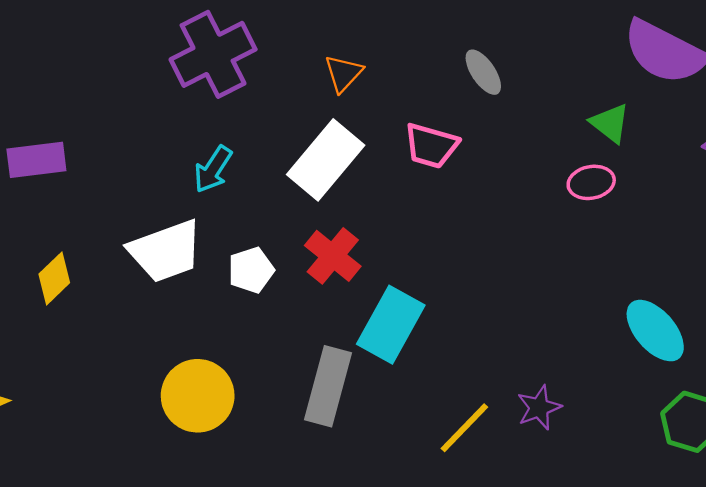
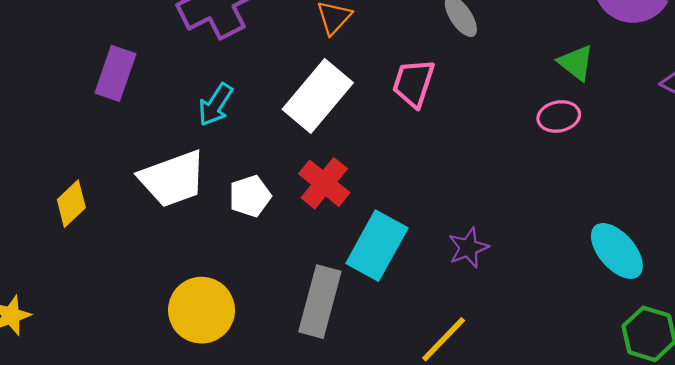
pink trapezoid: (431, 146) -> (413, 83), turned 92
purple rectangle: (36, 160) -> (115, 73), moved, turned -64
purple star: (539, 408) -> (468, 248), moved

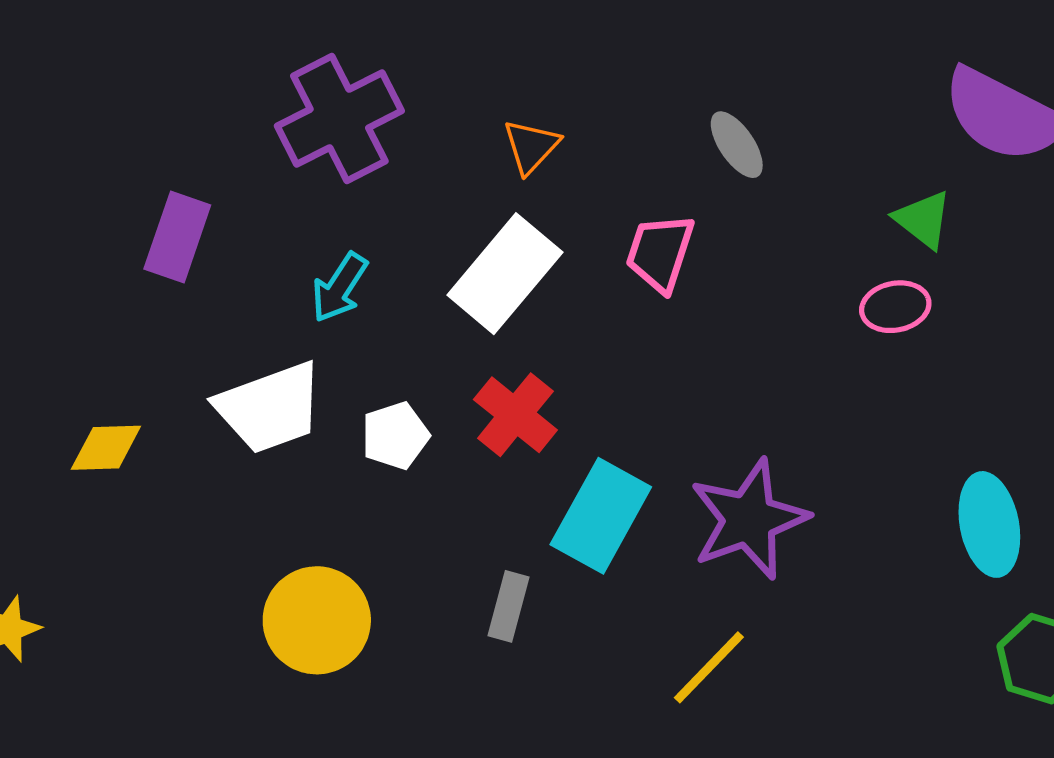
yellow diamond: (71, 204) -> (106, 448), turned 42
purple star: (468, 248) -> (749, 519), size x1.8
cyan ellipse: (617, 251) -> (989, 524), turned 30
gray rectangle: (320, 302) -> (508, 606), size x0.6

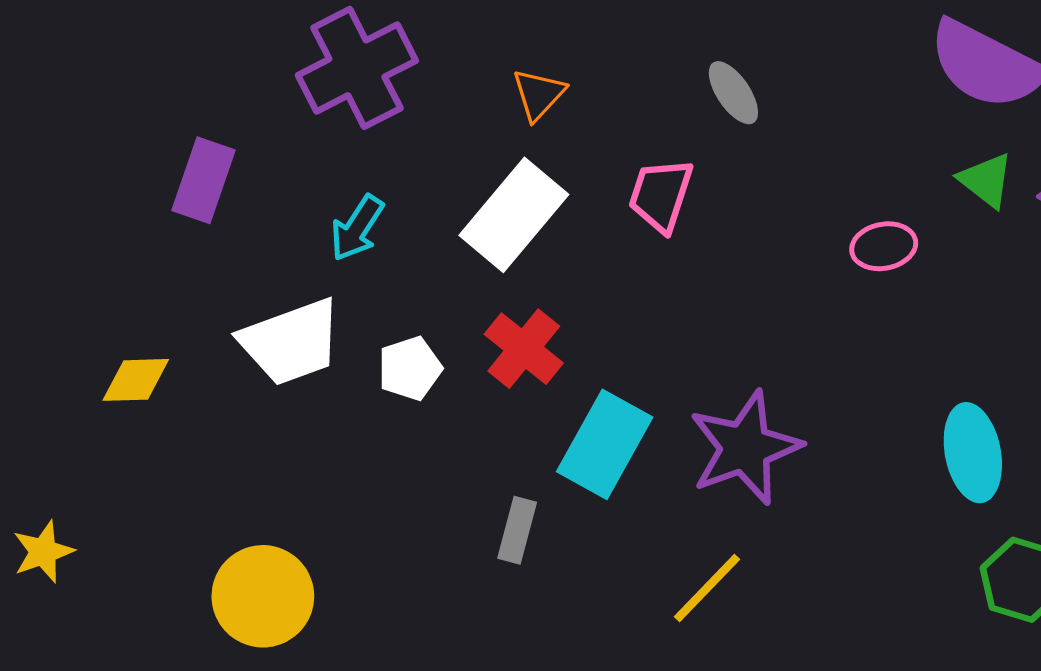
green triangle: (923, 220) -> (986, 180), moved
yellow circle: (317, 620) -> (263, 596), moved

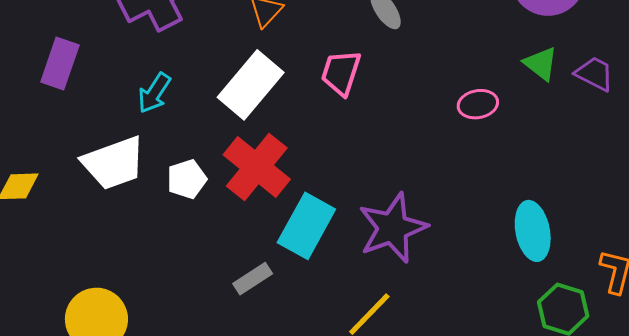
red cross: (524, 349) -> (257, 167), size x1.4
gray rectangle: (517, 530) -> (253, 279), turned 42

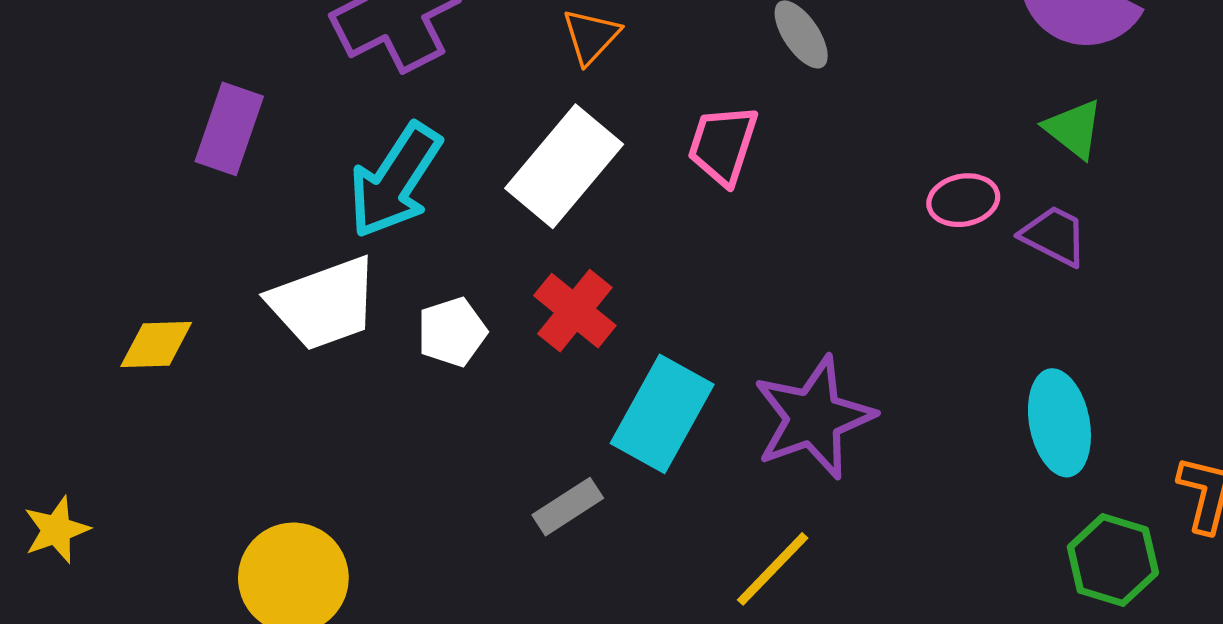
purple trapezoid: (595, 74) -> (1054, 236), moved
cyan arrow: (154, 93) -> (395, 181), size x1.6
red cross: (257, 167) -> (575, 311), size x0.7

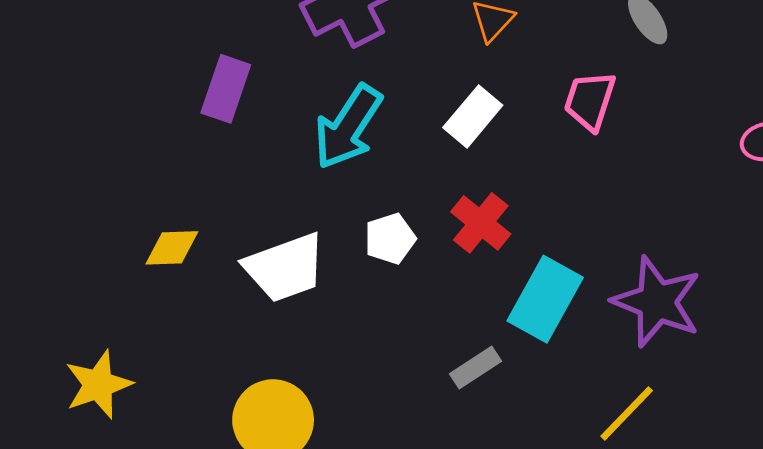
white rectangle: (564, 166) -> (473, 116), size x0.7
white trapezoid: (324, 303) -> (285, 268), moved
purple star: (814, 417) -> (657, 302), turned -30
yellow star: (56, 530) -> (98, 385), size x1.4

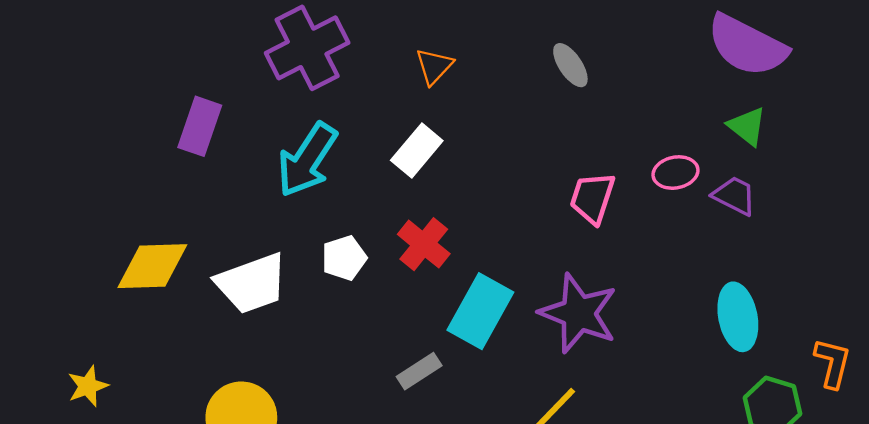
pink trapezoid: (590, 101) -> (592, 198), moved
yellow diamond: (172, 248) -> (152, 266), size x1.5
yellow star: (98, 385) -> (88, 386), size x0.7

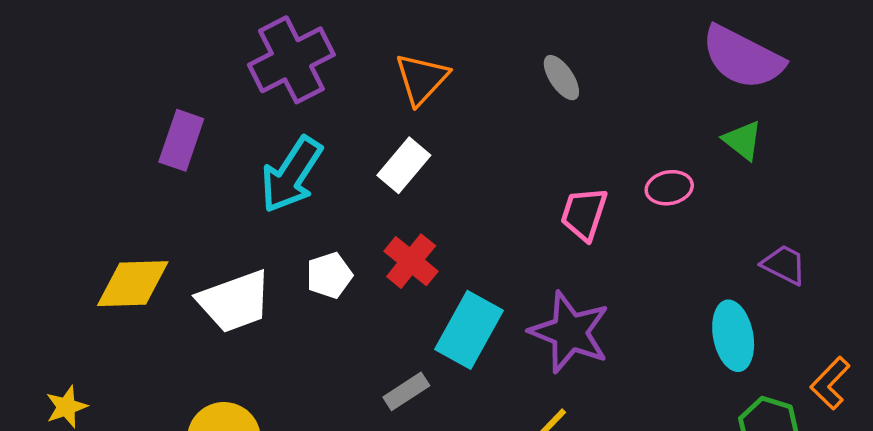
orange triangle: (434, 66) -> (422, 79), size x1.4
purple trapezoid: (734, 196) -> (784, 265), moved
orange L-shape: (833, 363) -> (830, 383), turned -150

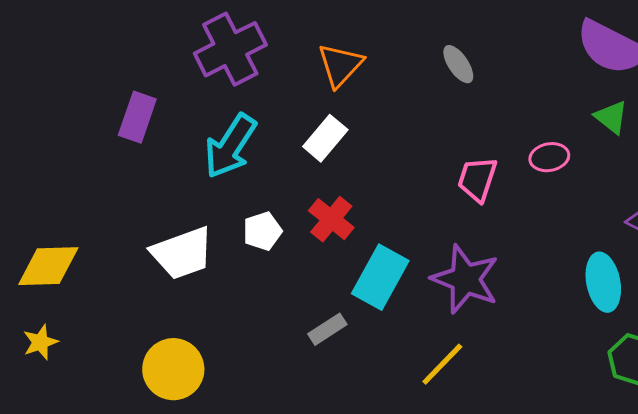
yellow diamond: (133, 284) -> (48, 266), moved

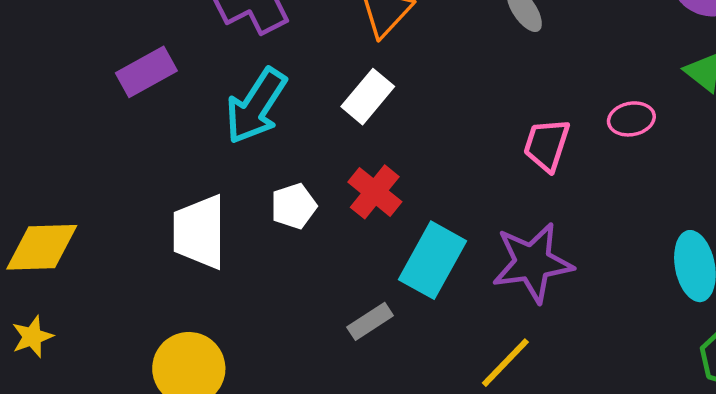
purple rectangle: (137, 117) -> (146, 72), turned 42
white trapezoid: (182, 253) -> (199, 232), turned 110
purple star: (465, 279) -> (533, 263), turned -30

